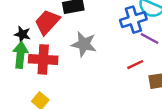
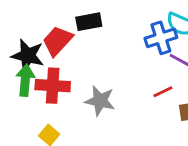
black star: (22, 34) -> (28, 56), size x1.6
gray star: (84, 44) -> (100, 101), moved

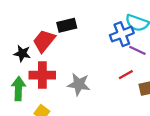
black star: (28, 56) -> (22, 53), size x0.7
green arrow: (25, 80) -> (18, 89), moved

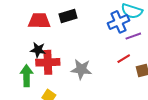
red trapezoid: (44, 41) -> (39, 21), moved, turned 55
purple line: (137, 50) -> (133, 36), turned -42
black star: (22, 53) -> (38, 50), moved

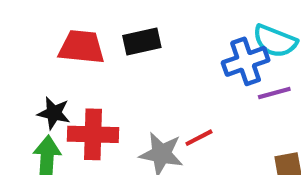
black star: (38, 50) -> (54, 113), moved
red line: (124, 59) -> (199, 138), moved

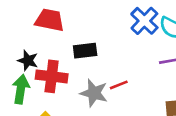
black rectangle: (142, 41) -> (85, 51), moved
blue cross: (246, 61) -> (144, 21), moved, turned -32

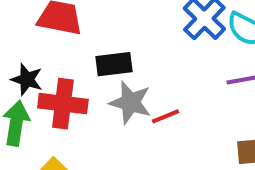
gray star: (94, 93) -> (130, 103), moved

